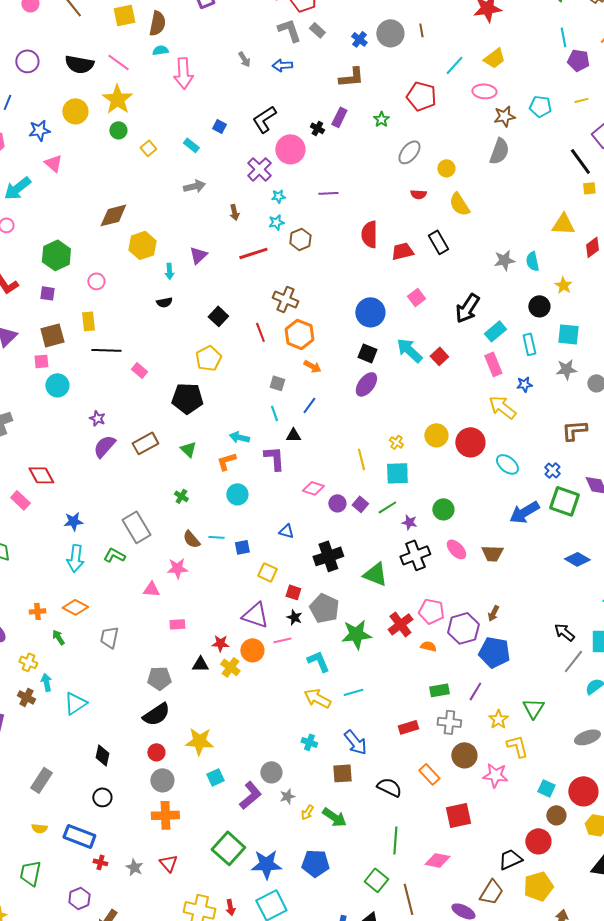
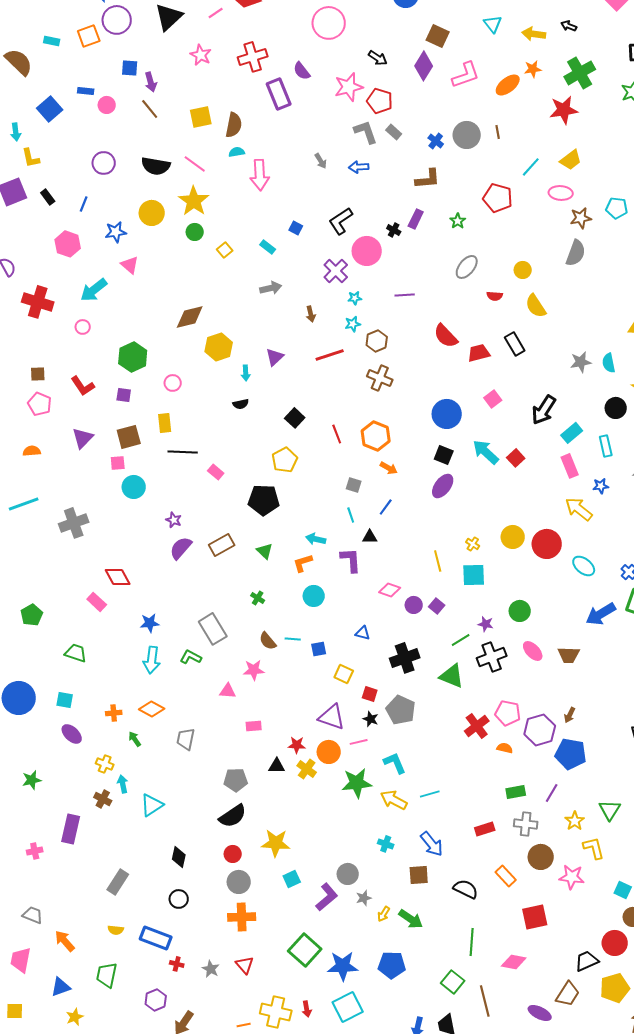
gray ellipse: (409, 152) -> (467, 267), moved
red semicircle: (369, 234) -> (446, 336), turned -44
brown cross: (285, 299) -> (380, 378), moved
green line: (387, 507) -> (461, 640), moved
green star: (356, 634) -> (357, 783), moved

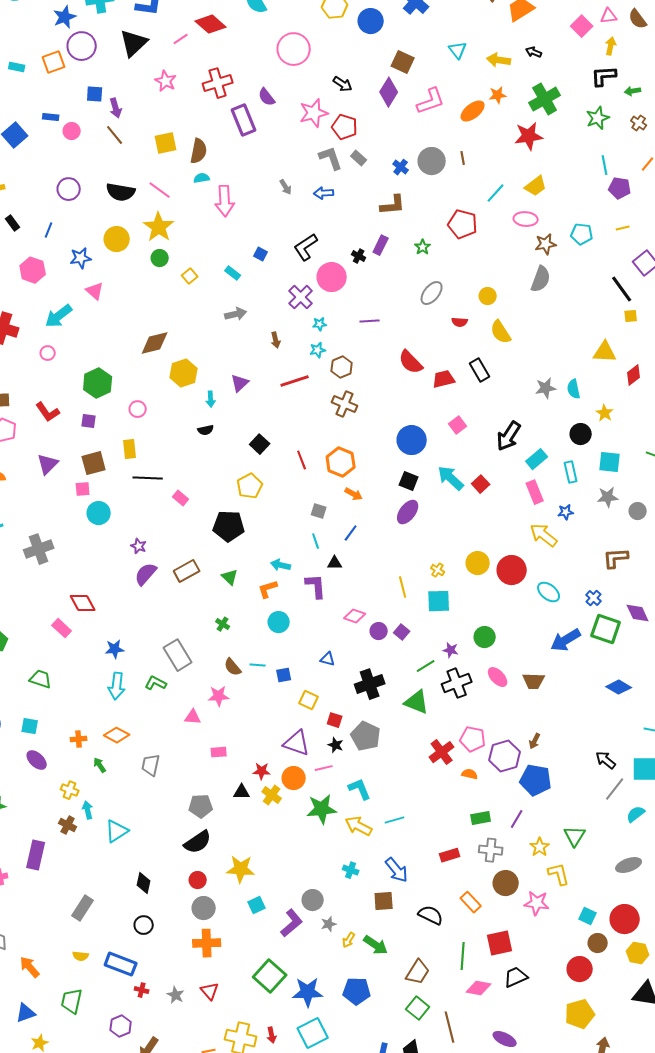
green line: (472, 942) -> (463, 956), moved
black trapezoid: (587, 961) -> (516, 977), moved
brown trapezoid: (568, 994) -> (418, 972), moved

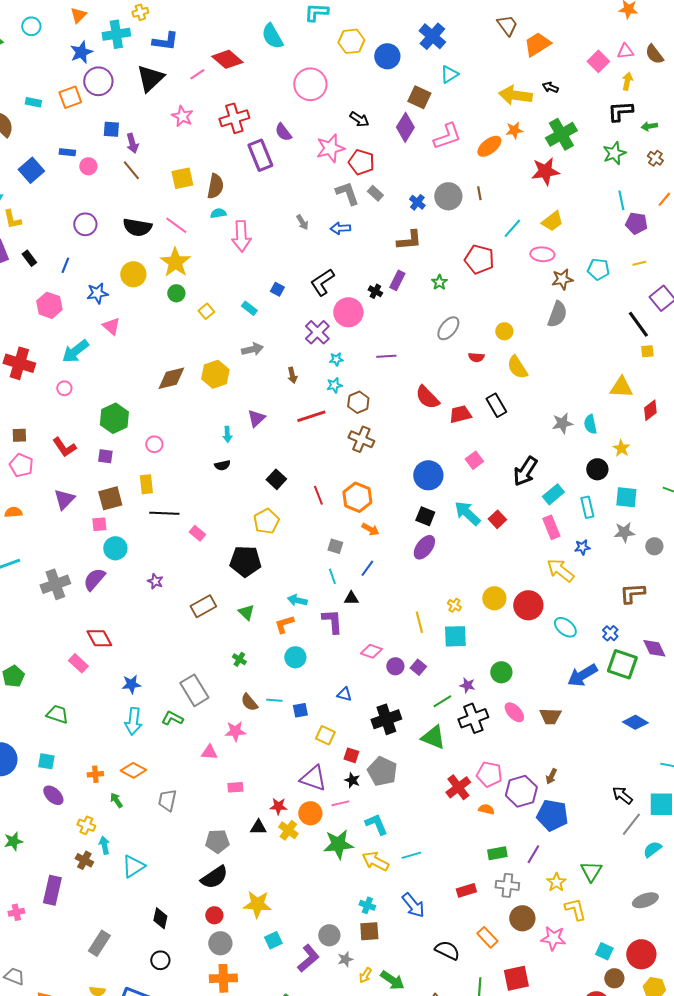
cyan triangle: (458, 50) -> (449, 74), moved, turned 36
yellow arrow: (499, 60) -> (515, 95), size x1.4
yellow hexagon: (184, 373) -> (215, 374), moved
purple semicircle: (146, 574) -> (94, 579), moved
brown square: (384, 901) -> (369, 931), moved

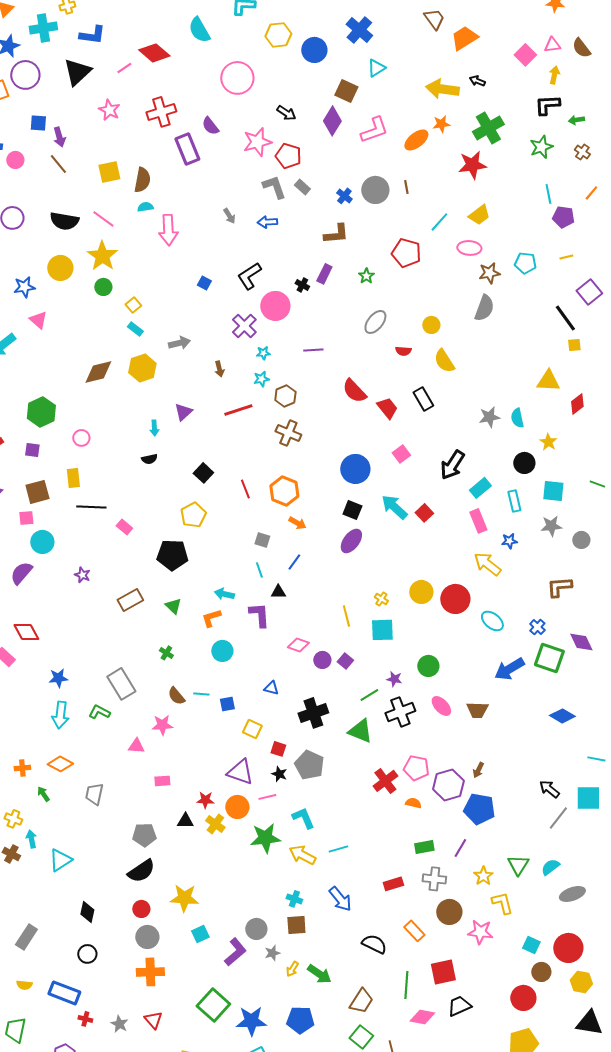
cyan rectangle: (249, 308) -> (135, 329), moved
red trapezoid: (460, 414) -> (387, 408), turned 65
cyan semicircle: (652, 849) -> (550, 867), moved

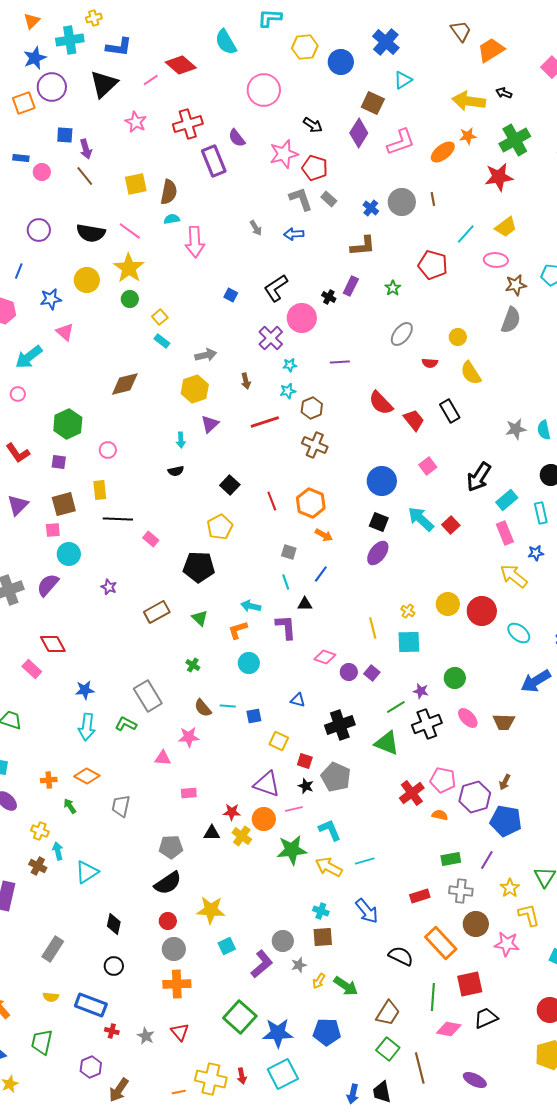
yellow hexagon: (142, 368) -> (195, 389), moved
orange rectangle: (414, 931) -> (441, 943), size x1.5

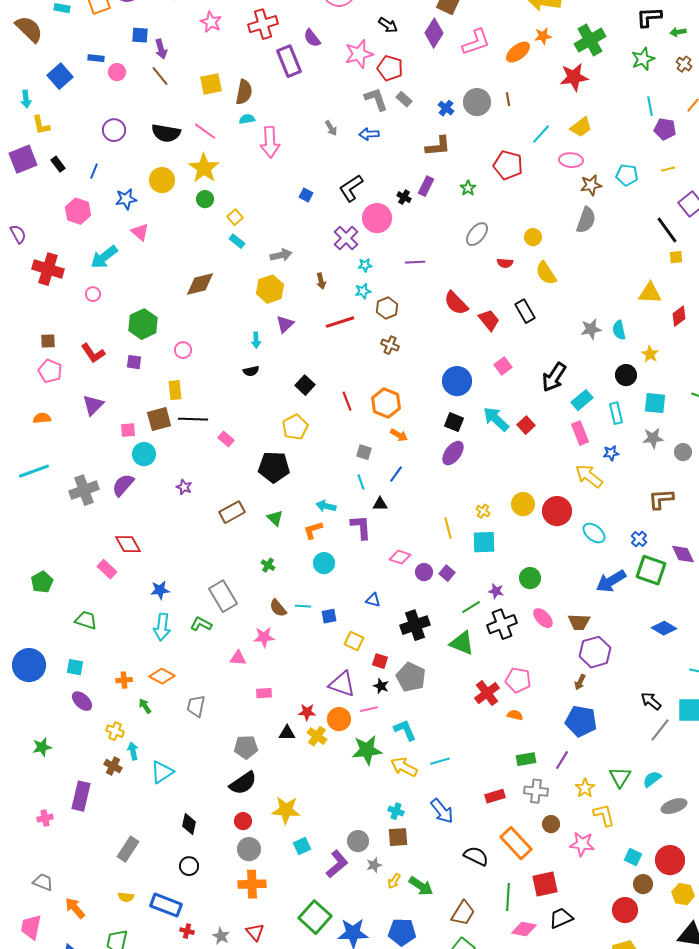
brown cross: (315, 445) -> (390, 345), size x0.7
brown square: (64, 504) -> (159, 419), moved
purple hexagon: (475, 797) -> (595, 652), moved
brown circle: (476, 924) -> (551, 824), size x0.7

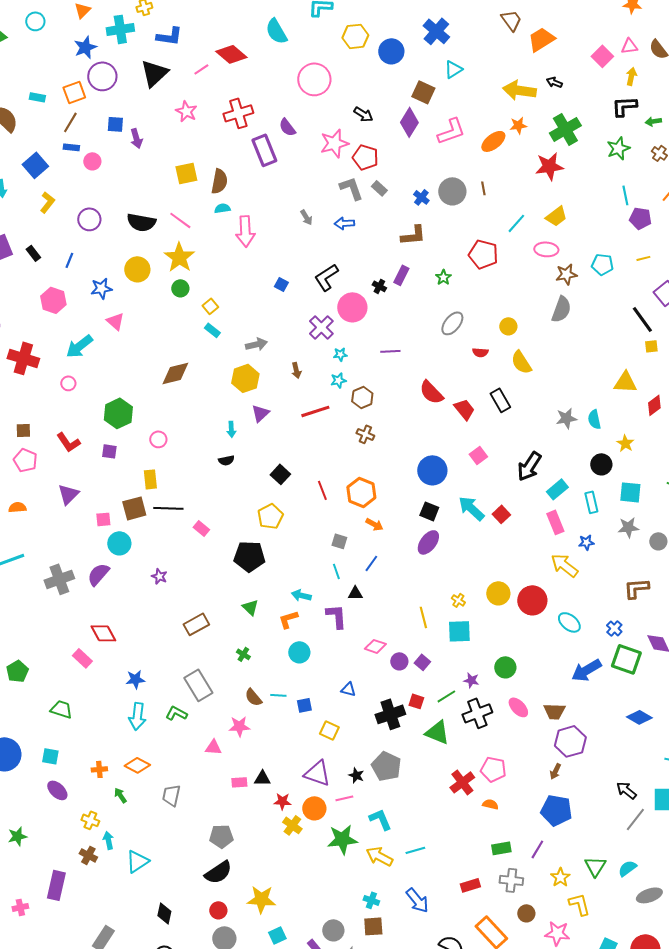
brown line: (160, 76) -> (70, 122), moved, turned 70
yellow L-shape: (41, 125) -> (47, 202), moved, turned -130
brown rectangle: (232, 512) -> (196, 624), moved
red square: (380, 661) -> (416, 701), moved
black triangle: (287, 733) -> (262, 778), moved

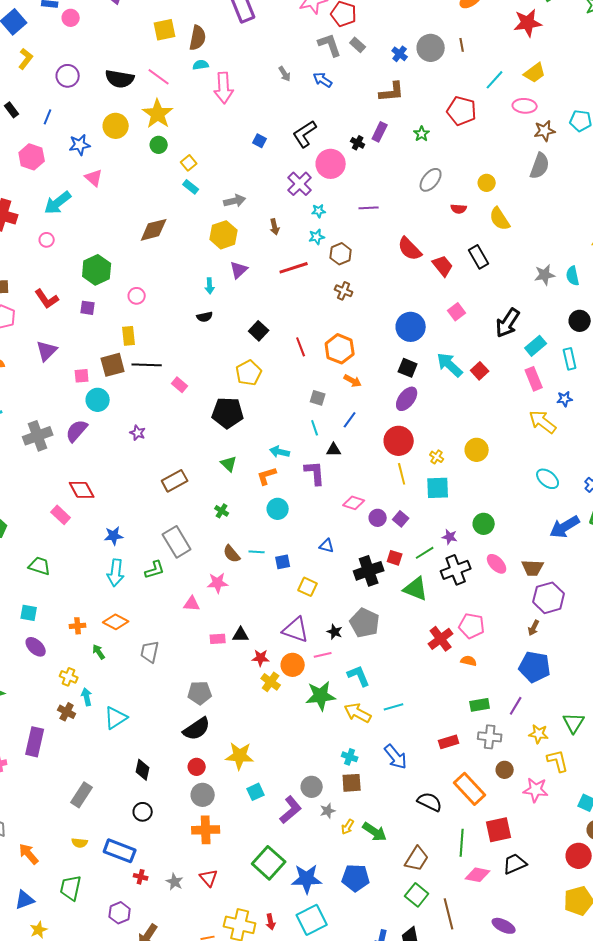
blue arrow: (344, 223) -> (323, 80), turned 36
red circle: (532, 600) -> (399, 441), moved
green L-shape: (176, 713) -> (155, 570), turned 135
yellow star: (560, 877) -> (539, 734), turned -30

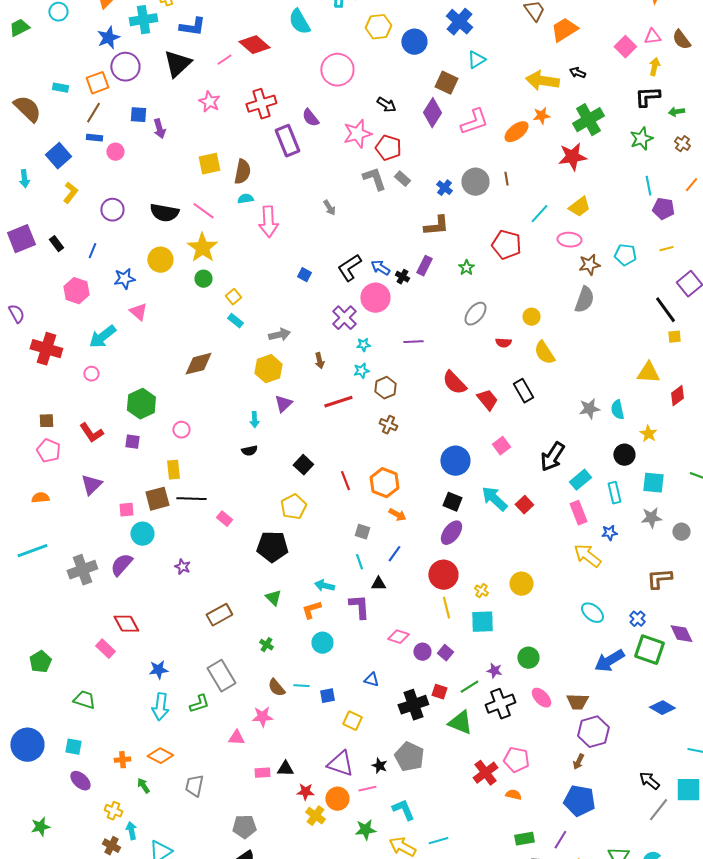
blue arrow: (323, 80) -> (380, 268), moved
green star: (321, 696) -> (365, 830), size x0.7

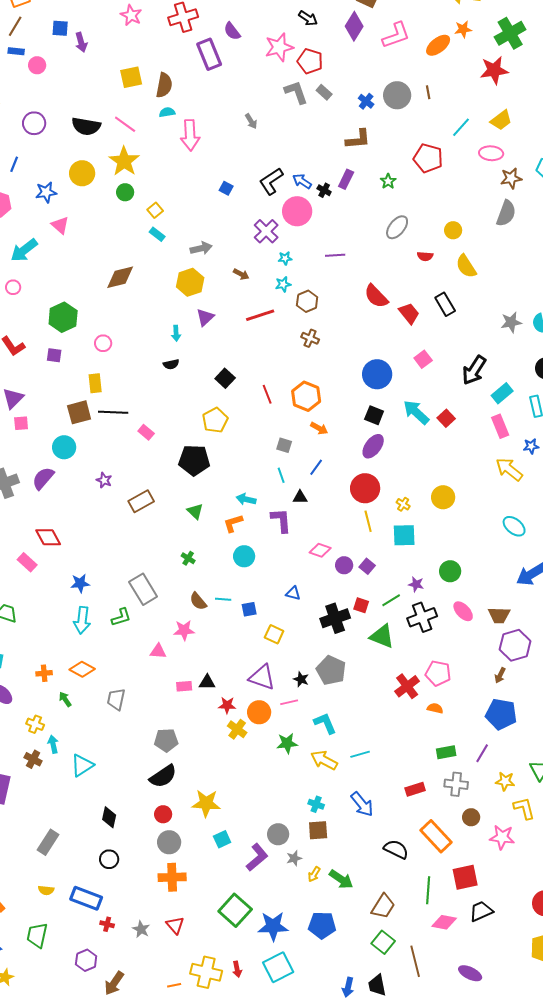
brown arrow: (319, 361) -> (241, 274), turned -49
pink square: (126, 510) -> (21, 423), moved
brown rectangle: (219, 615) -> (141, 501), moved

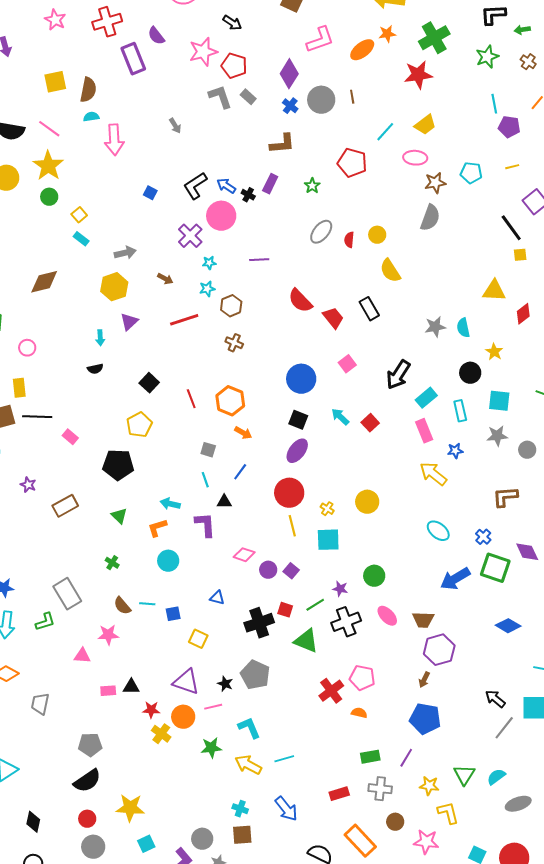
purple diamond: (354, 26) -> (289, 74), moved
red semicircle: (425, 256) -> (349, 240), moved, turned 91
cyan arrow: (416, 412) -> (340, 417), size x0.7

